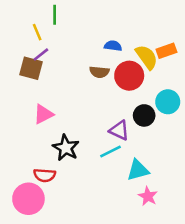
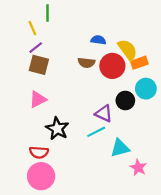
orange rectangle: (166, 51) -> (139, 63), moved
brown square: (31, 68) -> (39, 65), moved
pink star: (148, 196) -> (138, 168), moved
pink circle: (28, 199) -> (41, 176), moved

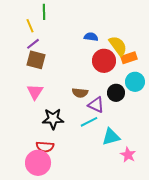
brown semicircle: (86, 63) -> (80, 93), moved
pink triangle: (38, 99) -> (35, 92), turned -30
black star: (57, 129) -> (53, 119), turned -30
red semicircle: (39, 152) -> (45, 147), moved

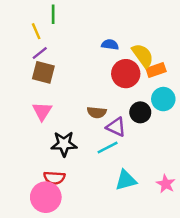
cyan triangle: (111, 137) -> (126, 180), moved
pink star: (128, 155) -> (166, 184), moved

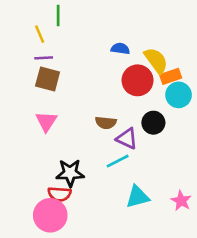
purple line: (40, 53) -> (44, 58), turned 35
cyan circle: (163, 99) -> (179, 95), moved
black star: (64, 144) -> (70, 173), moved

